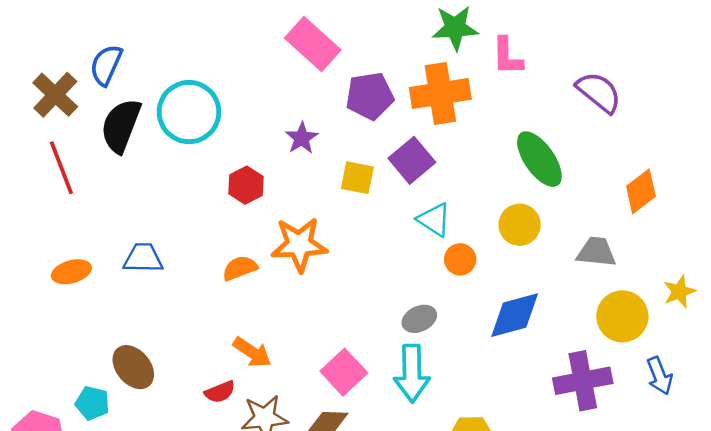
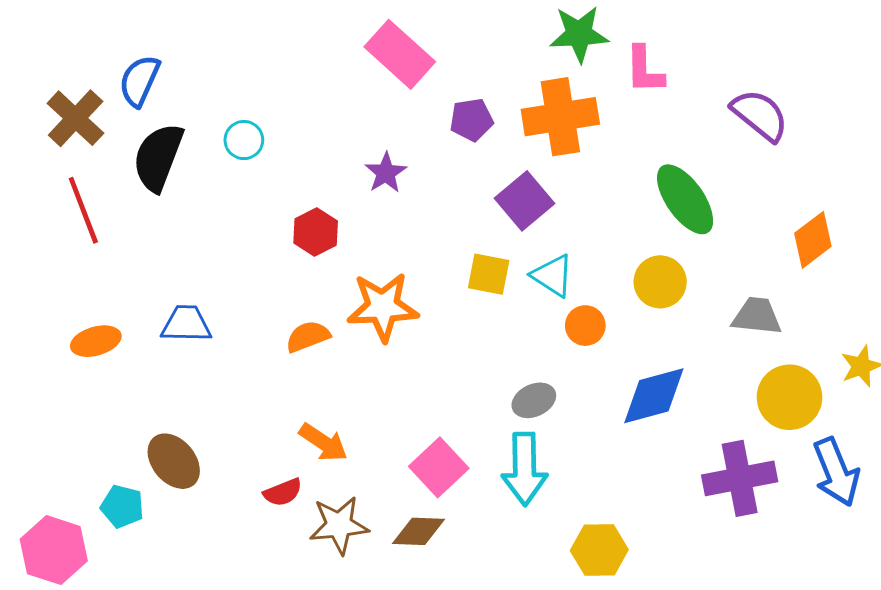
purple pentagon: (370, 96) -> (471, 120), size x0.7
cyan circle: (189, 112) -> (244, 140), size x0.5
yellow square: (357, 178) -> (489, 274), moved
blue arrow: (660, 376) -> (836, 472), size x1.4

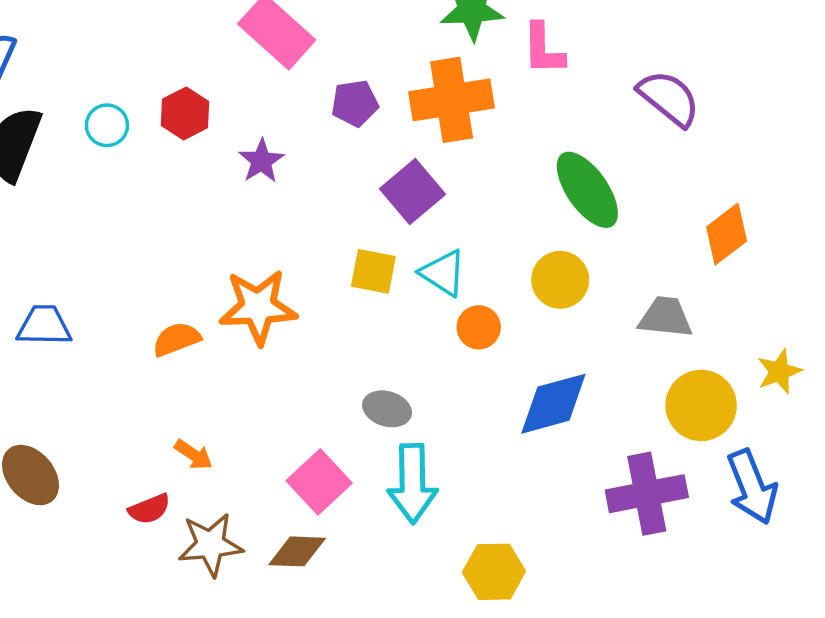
red hexagon: (316, 232) -> (185, 113), moved
gray ellipse: (534, 400) -> (387, 409), moved, turned 42
orange arrow: (323, 442) -> (193, 455), size x0.7

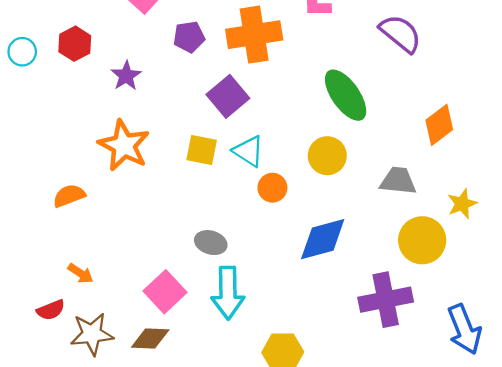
orange star: (258, 307) -> (124, 145), moved, turned 30
yellow star: (779, 371) -> (462, 204), moved
blue arrow: (752, 487) -> (464, 329), moved

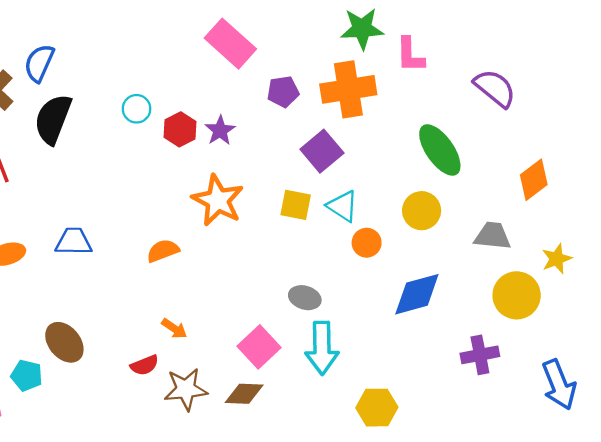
red hexagon: (75, 44) -> (180, 129), moved
cyan circle: (22, 52) -> (137, 109), moved
purple cross: (386, 300) -> (480, 355), size x0.7

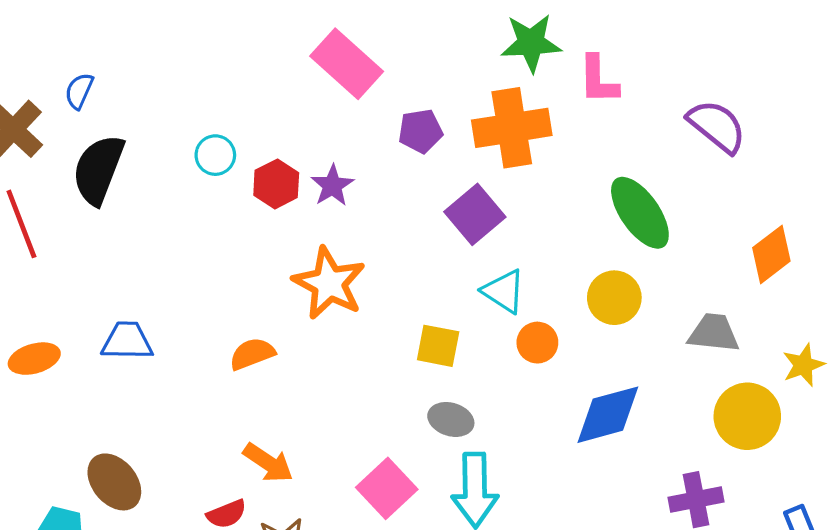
blue semicircle: (39, 63) -> (79, 91), size x0.7
yellow square: (296, 205) -> (438, 346), moved
orange arrow: (174, 329) -> (268, 463), size x1.4

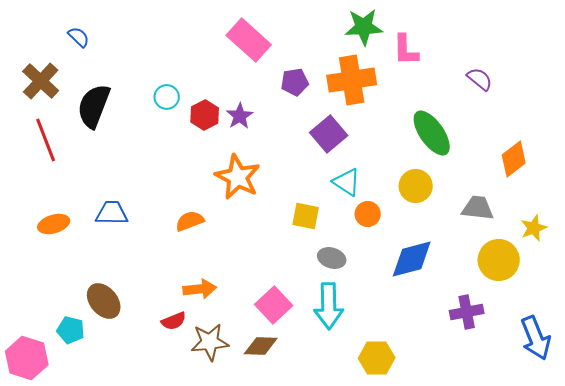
blue semicircle: (79, 91) -> (79, 37), moved, turned 110
purple semicircle: (717, 126) -> (480, 79), size x0.7
gray ellipse: (451, 419) -> (332, 258), moved
orange arrow: (268, 463) -> (200, 289), turned -40

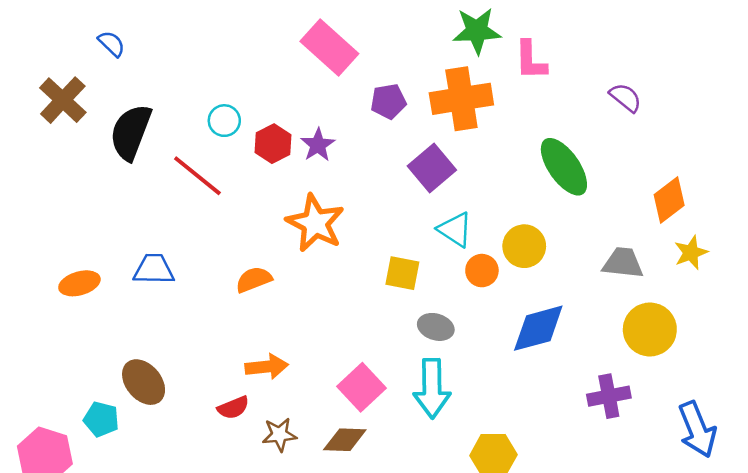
red line: (46, 140) -> (197, 176), moved, turned -30
yellow circle: (416, 186) -> (524, 246), moved
yellow star: (534, 228) -> (691, 253), moved
brown star: (210, 342) -> (279, 435), size x0.7

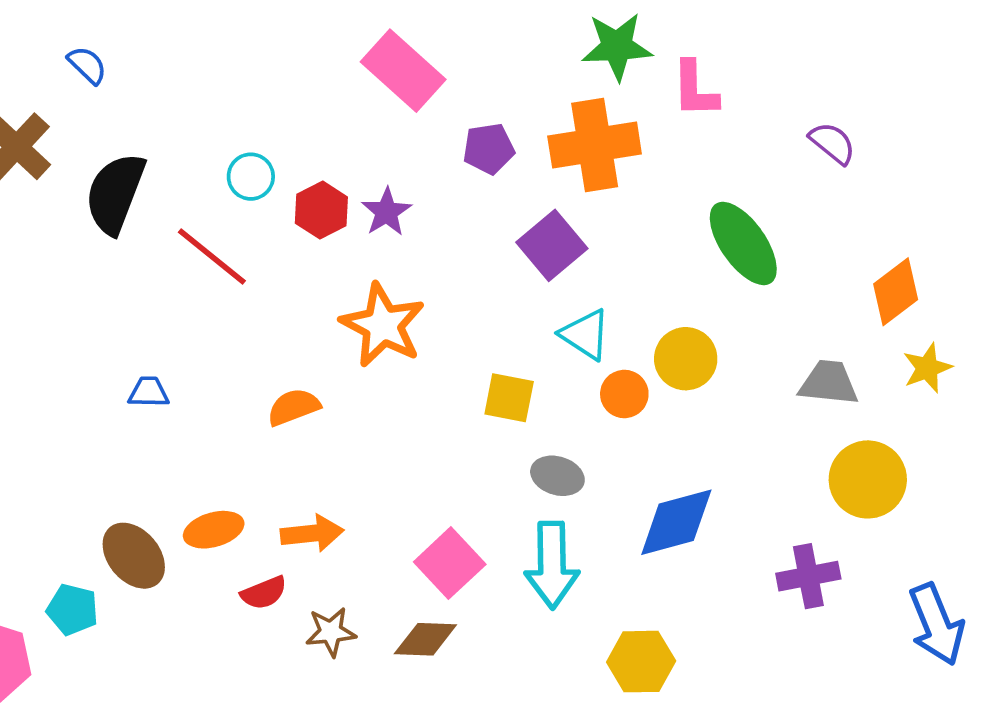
blue trapezoid: (154, 269) -> (149, 392), size x0.7
orange ellipse: (79, 283) -> (214, 530), moved
blue diamond: (538, 328) -> (676, 522), moved

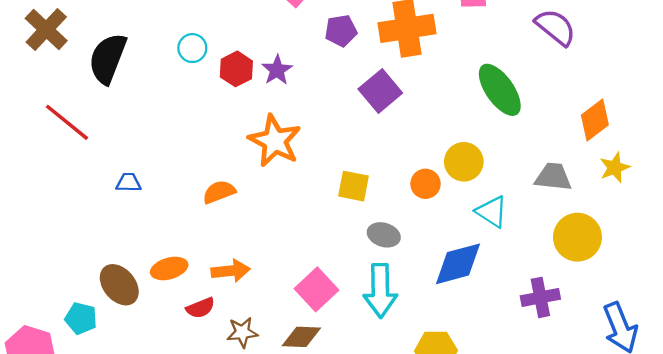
purple semicircle: (832, 143) -> (555, 27), size x1.4
red line: (212, 256) -> (67, 122), moved
cyan triangle: (585, 335) -> (492, 212), moved

